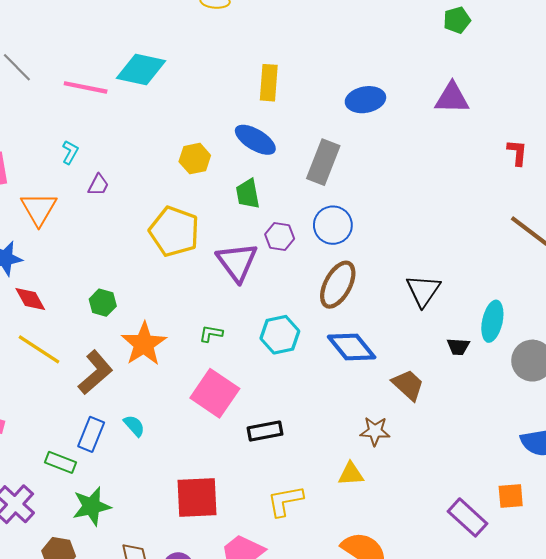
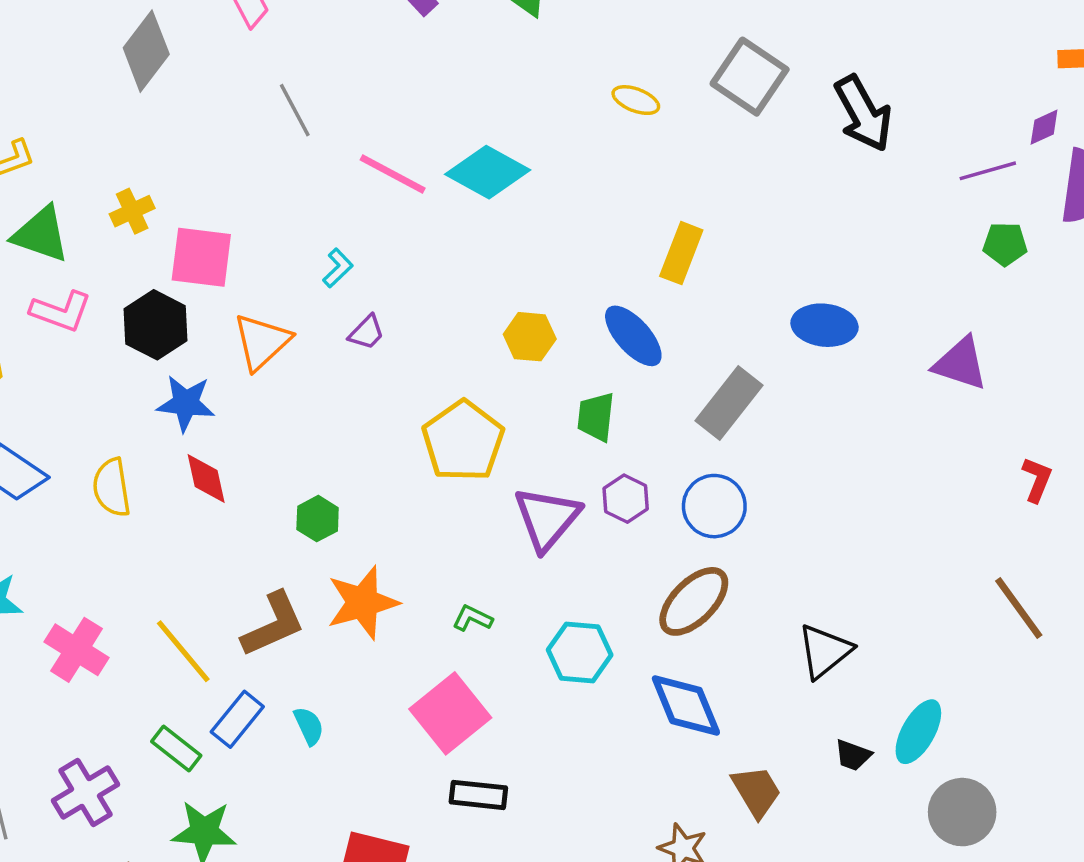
yellow line: (39, 349) -> (183, 651), moved
black rectangle: (265, 431) -> (478, 795), moved

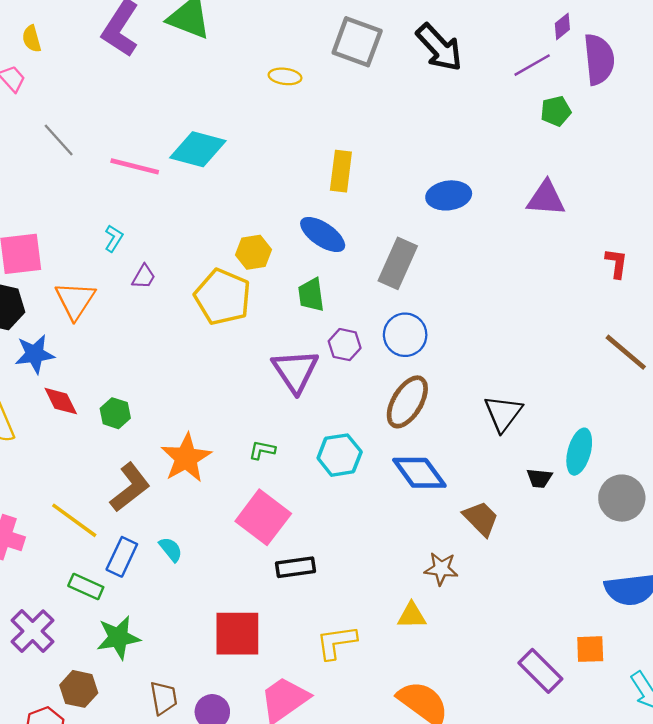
yellow pentagon: (463, 441) -> (223, 297), moved
green hexagon: (318, 519) -> (115, 413), moved

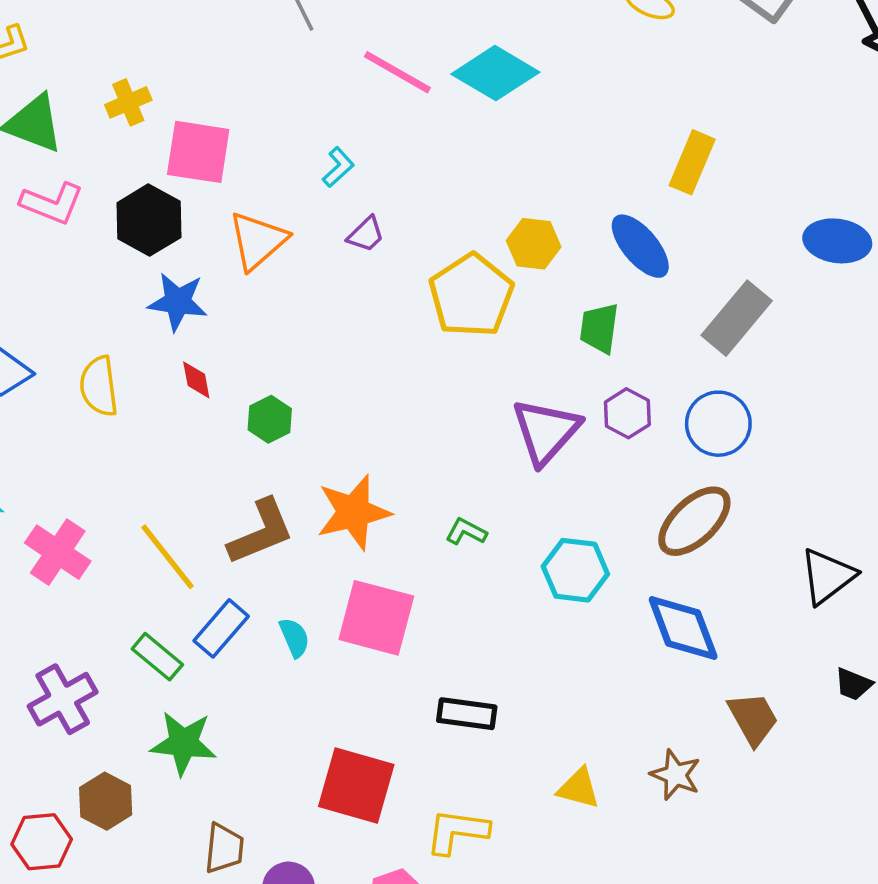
red diamond: (61, 401) -> (196, 380), size x0.7
pink square: (263, 517) -> (376, 618), moved, turned -38
yellow triangle: (412, 616) -> (579, 788), moved
yellow L-shape: (336, 642) -> (457, 831), moved

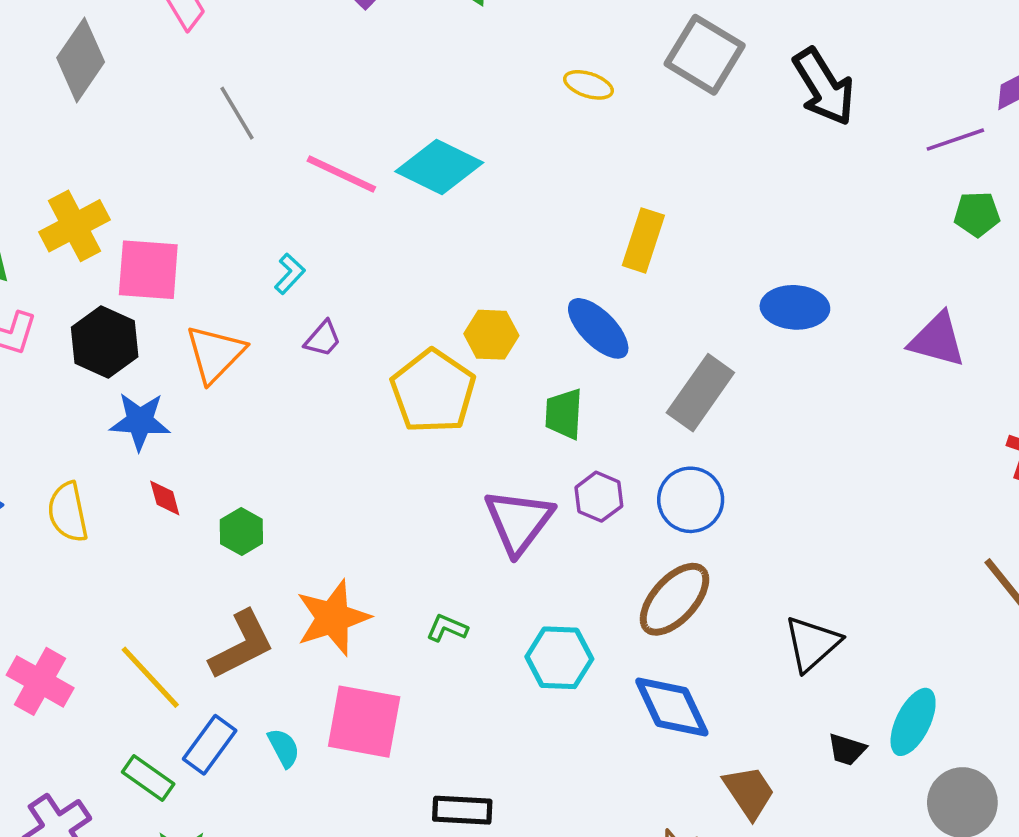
yellow cross: (128, 102) -> (74, 226), size x1.5

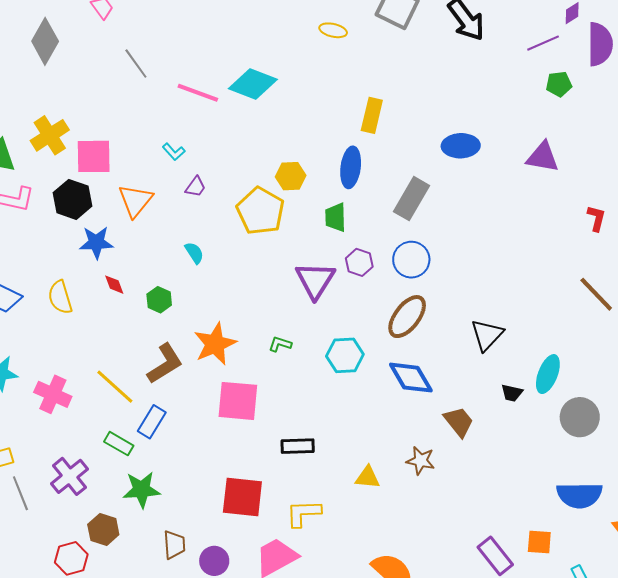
cyan L-shape: (290, 274) -> (174, 152), turned 100
blue ellipse: (598, 328) -> (351, 167), turned 57
cyan semicircle: (284, 748) -> (194, 253), moved

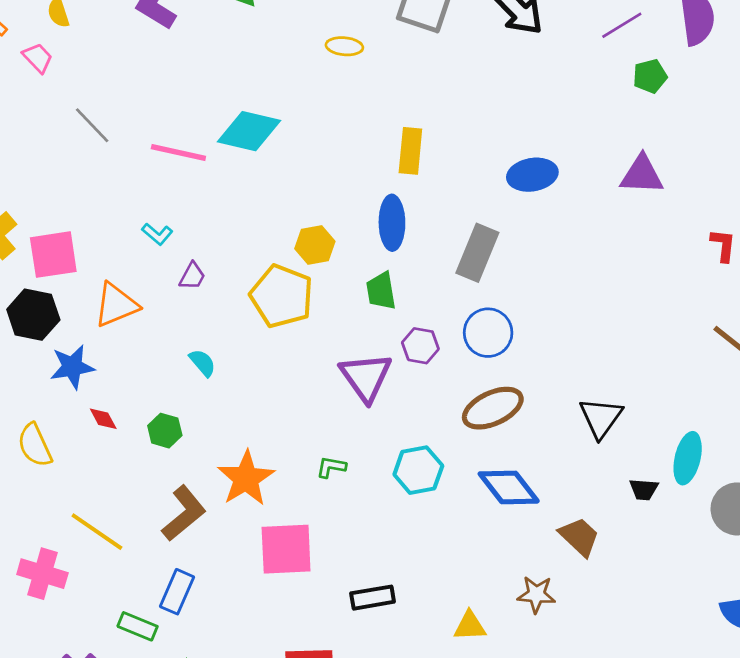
orange triangle: (135, 201) -> (116, 305), turned 36
brown ellipse: (407, 317) -> (493, 408), turned 36
yellow line: (115, 387) -> (97, 532), moved

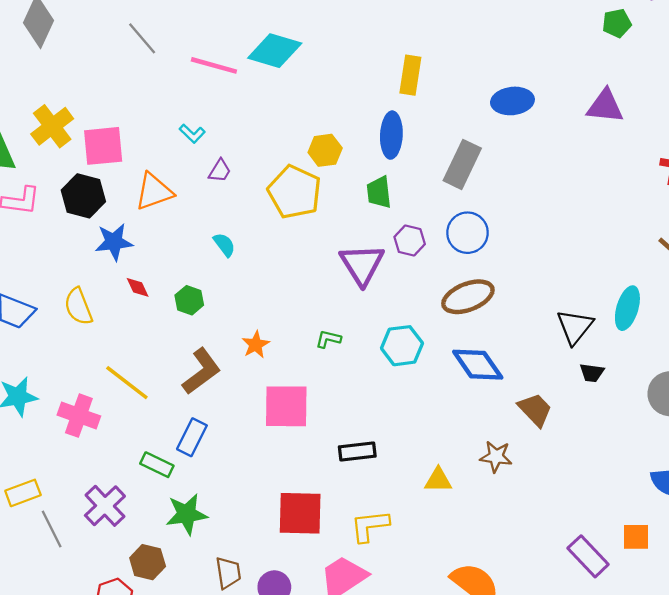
black triangle: (601, 418) -> (575, 327), moved
cyan ellipse: (688, 458) -> (627, 308), moved
orange star: (246, 478) -> (256, 345), size x0.6

